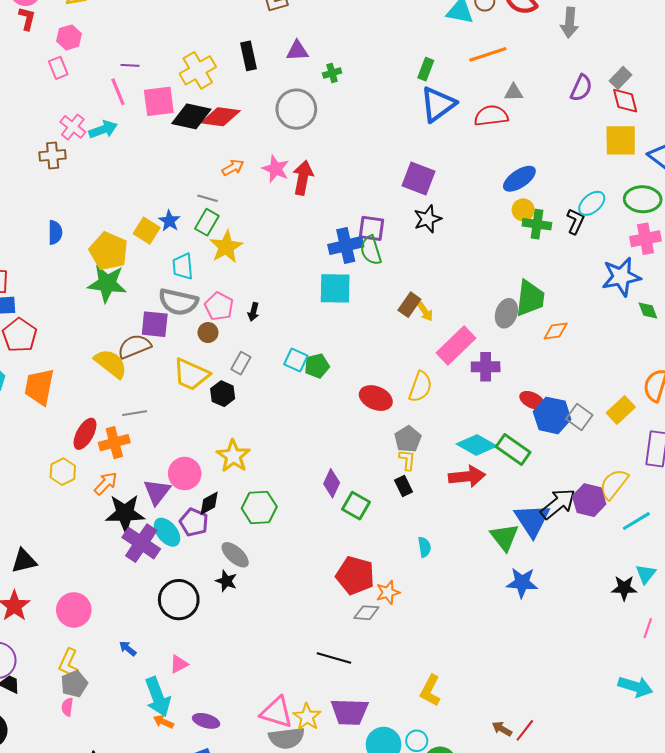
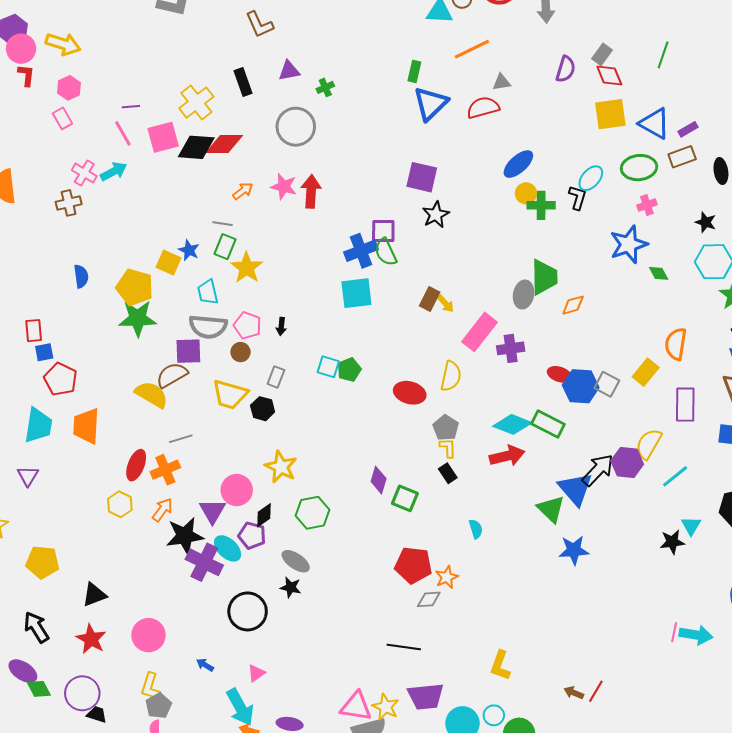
pink cross: (646, 239) -> (647, 205), size x0.7
pink line: (648, 628) -> (674, 632), moved

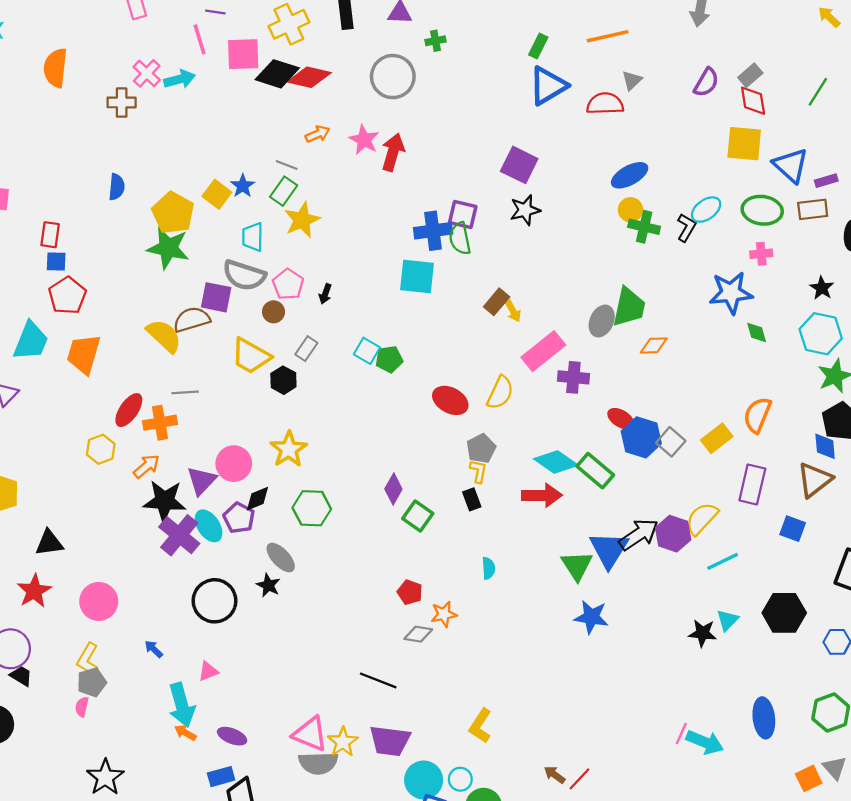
gray triangle: (502, 82) -> (632, 80), turned -48
red pentagon: (413, 565) -> (410, 592), size x0.6

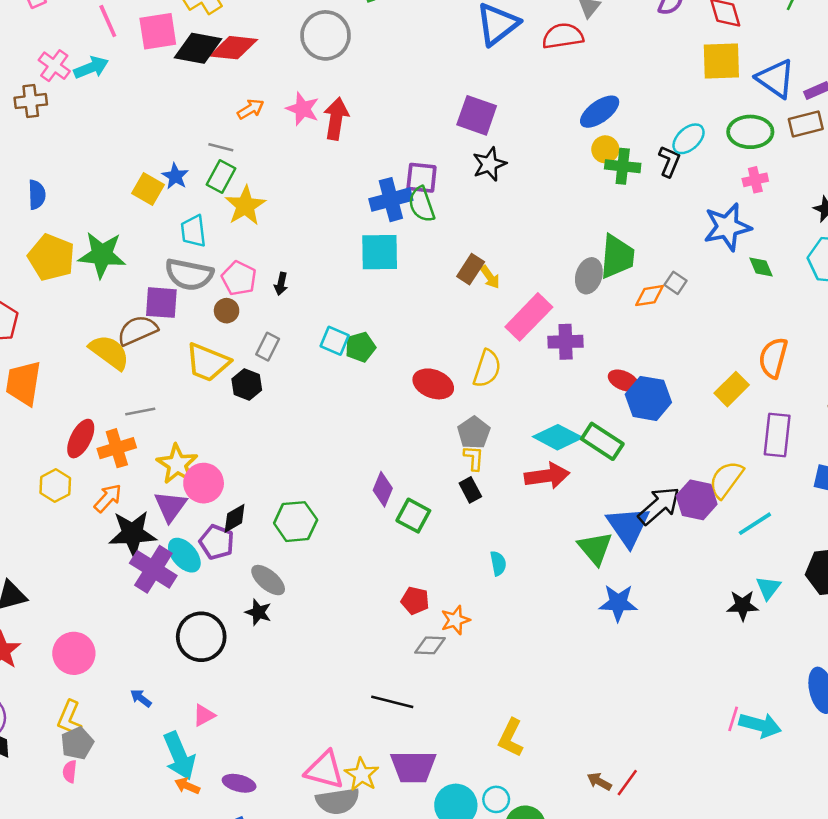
yellow pentagon: (173, 213) -> (51, 257), moved
gray square: (671, 442) -> (676, 283), moved, size x0.7
yellow star: (289, 449) -> (177, 464), moved

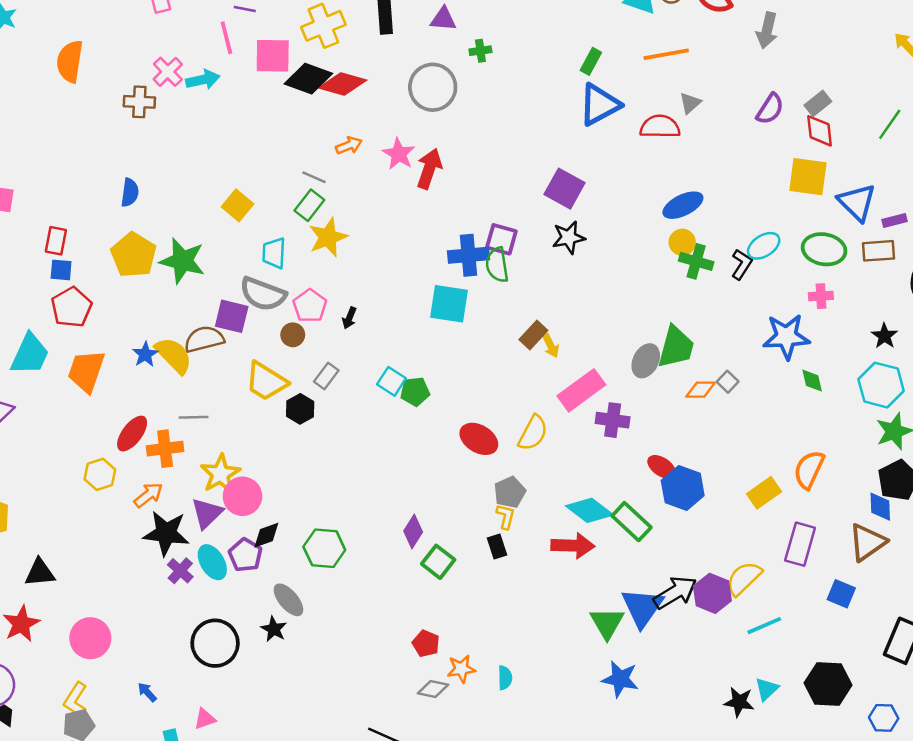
blue star: (175, 176) -> (145, 354), moved
cyan semicircle: (498, 563) -> (505, 678), moved
purple cross: (153, 569) -> (180, 571), size x0.6

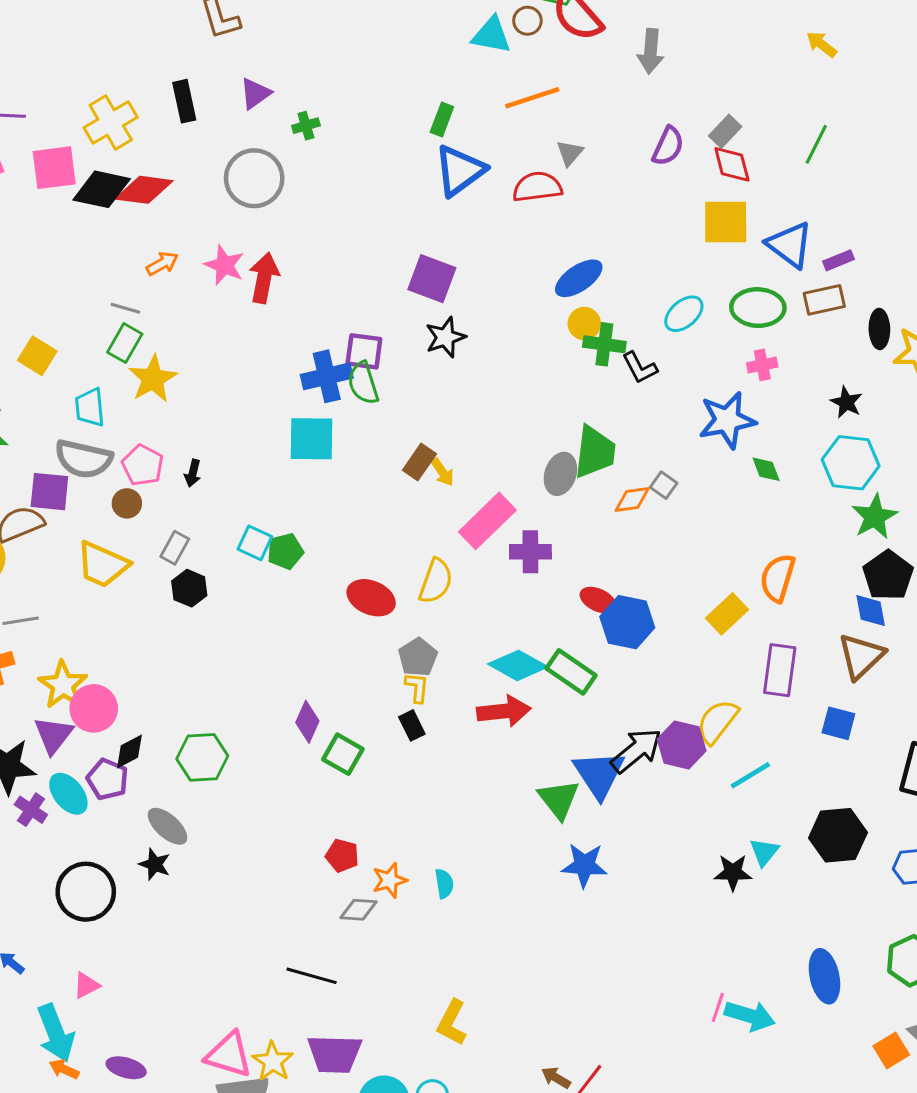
purple triangle: (443, 19) -> (255, 93), turned -32
black L-shape: (742, 264) -> (640, 368), moved, turned 128
black hexagon: (300, 409) -> (189, 588), moved

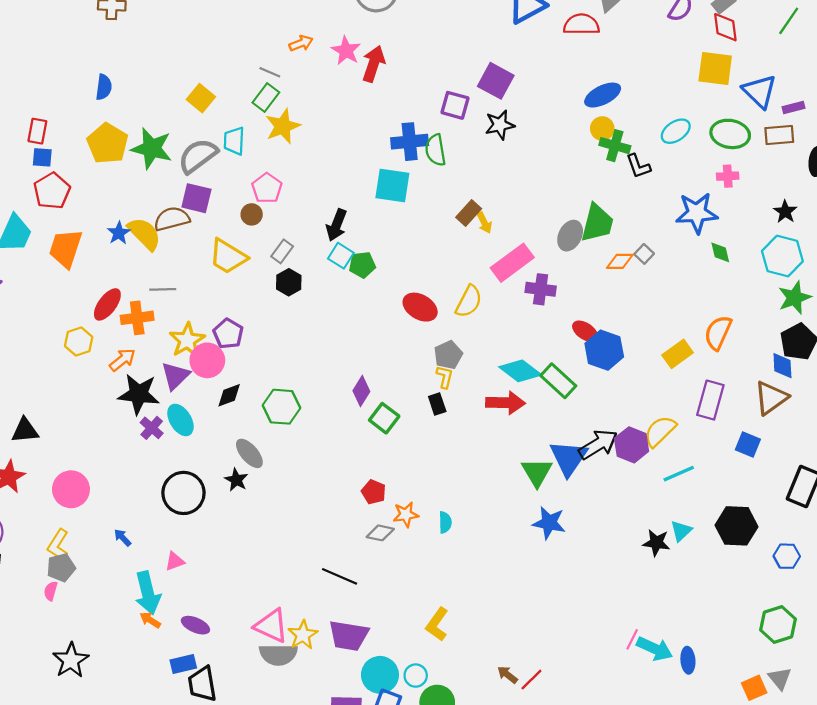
purple square: (364, 351) -> (455, 105), moved
gray semicircle: (84, 459) -> (198, 156), moved, turned 123
black arrow: (193, 473) -> (337, 225), moved, size x1.6
purple pentagon: (107, 779) -> (228, 334), moved
blue ellipse: (825, 976) -> (688, 660), moved, size x0.7

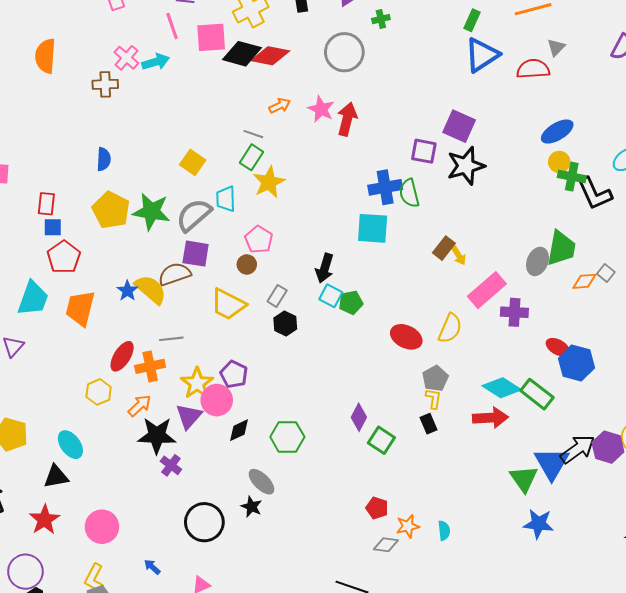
black star: (500, 125) -> (466, 166), size x1.4
black L-shape: (638, 166) -> (595, 194), size x1.5
cyan ellipse: (180, 420) -> (70, 445), moved

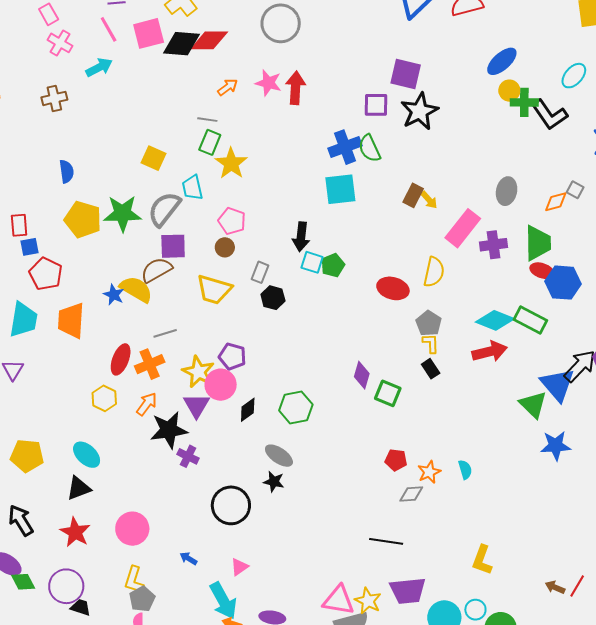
pink cross: (126, 58) -> (60, 43), moved
green trapezoid: (561, 248) -> (538, 243), moved

